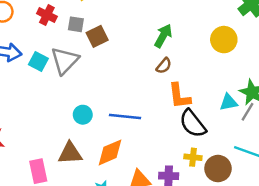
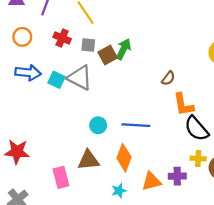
green arrow: (163, 36) -> (123, 49), moved
gray triangle: (65, 60) -> (80, 78), turned -44
orange diamond: (110, 152) -> (124, 158), turned -44

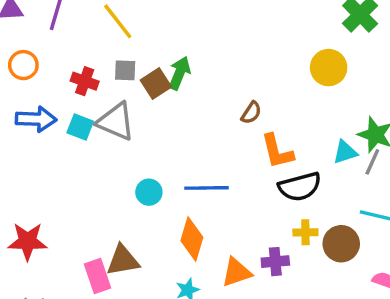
red cross: (62, 38) -> (85, 81), moved
black semicircle: (196, 129) -> (300, 187), turned -60
brown triangle: (88, 160) -> (123, 260), moved

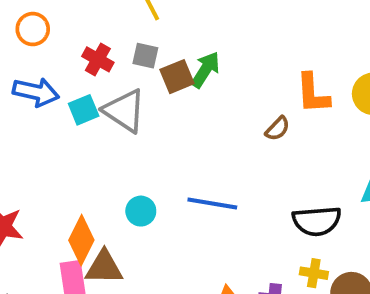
cyan square: (80, 127) -> (84, 110), turned 36
orange L-shape: (277, 151) -> (313, 93), moved
cyan circle: (149, 192) -> (141, 211), moved
orange diamond: (192, 239) -> (81, 240), moved

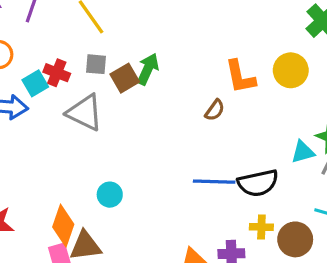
cyan square: (84, 110) -> (35, 83), moved
blue line: (212, 204) -> (214, 182), moved

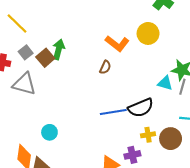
gray square: (96, 64) -> (26, 52), turned -32
orange L-shape: (240, 77) -> (117, 43), turned -30
cyan triangle: (303, 152) -> (165, 83), turned 42

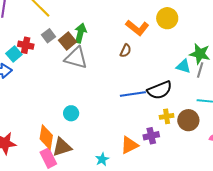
gray triangle: (24, 84) -> (76, 58), moved

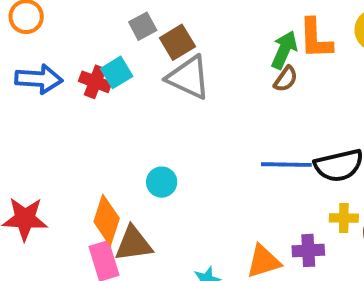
orange L-shape: (137, 28) -> (316, 39), turned 40
green arrow: (80, 33) -> (284, 50), moved
red cross: (26, 45) -> (95, 82), moved
cyan square: (14, 54) -> (117, 72), moved

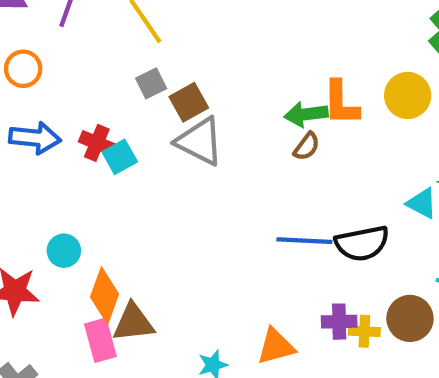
green arrow: (284, 50) -> (306, 114), turned -123
cyan square: (117, 72) -> (120, 157), moved
cyan circle: (162, 182) -> (64, 251), moved
yellow cross: (344, 218) -> (364, 331), moved
purple cross: (308, 250) -> (339, 322), moved

